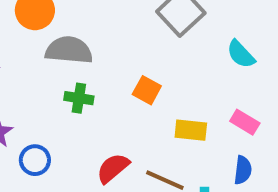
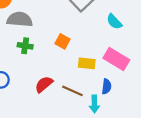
pink rectangle: (245, 122) -> (116, 59), size x1.6
blue semicircle: (243, 170) -> (107, 86), moved

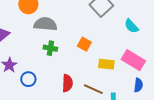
red semicircle: (44, 84) -> (67, 83), turned 132
blue semicircle: (107, 86) -> (138, 85), moved

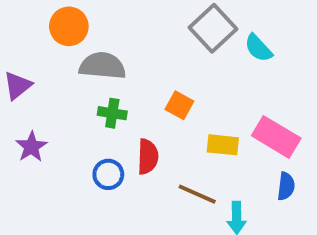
cyan semicircle: (131, 26) -> (258, 48), moved
blue circle: (28, 79) -> (108, 174), moved
red semicircle: (67, 83) -> (148, 157), moved

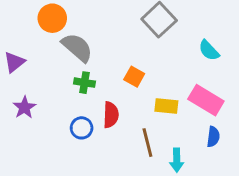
cyan semicircle: (258, 48) -> (209, 50), moved
gray semicircle: (102, 66) -> (77, 47), turned 36
brown line: (197, 194) -> (147, 143), turned 52

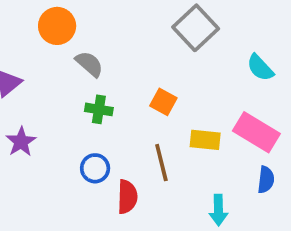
gray semicircle: (77, 47) -> (89, 64), size x0.7
red semicircle: (111, 115) -> (127, 197), moved
brown line: (147, 143) -> (161, 163), moved

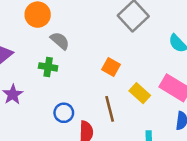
green cross: (99, 109) -> (48, 67), moved
yellow rectangle: (205, 140) -> (140, 93), turned 36

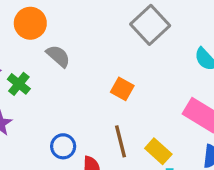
green cross: (48, 67) -> (19, 84), moved, turned 30
yellow rectangle: (140, 93) -> (158, 151), moved

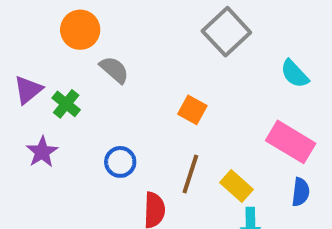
brown line: (121, 141) -> (190, 174), turned 32
blue circle: (63, 146) -> (120, 162), moved

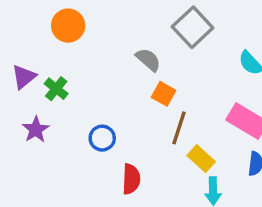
gray semicircle: (114, 70) -> (148, 60), moved
brown line: (190, 174) -> (179, 128), moved

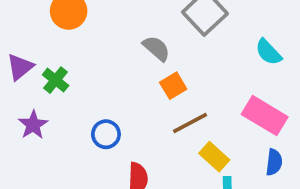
orange square: (164, 94) -> (173, 86), turned 30
brown line: (179, 128) -> (190, 123), turned 44

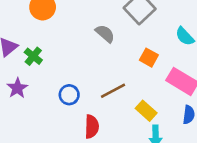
orange square: (173, 86) -> (149, 58), moved, turned -30
brown line: (190, 123) -> (113, 91), moved

